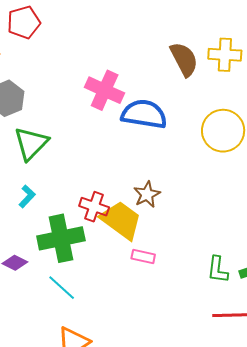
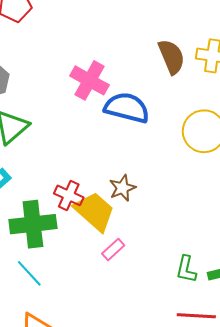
pink rectangle: (143, 256) -> (113, 250), turned -60

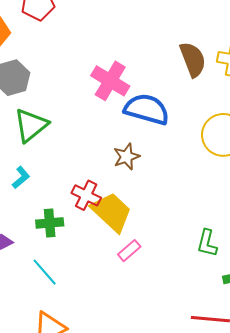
brown star: (122, 188) -> (127, 157), moved
green cross: (33, 224) -> (50, 223), size x0.6
green L-shape: (186, 269) -> (207, 243), moved

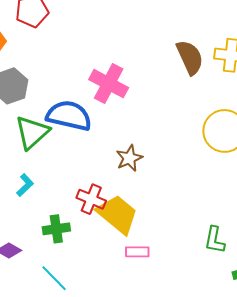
blue semicircle: (147, 109) -> (69, 116), moved
pink rectangle: (129, 251) -> (137, 252), turned 45

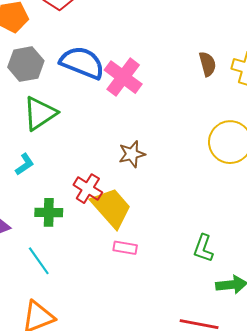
brown semicircle: (190, 57) -> (207, 64), size x0.7
blue semicircle: (69, 116) -> (82, 63), moved

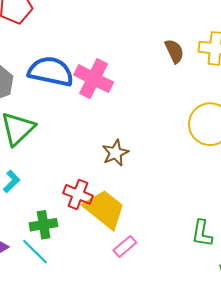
pink rectangle: (125, 248) -> (125, 246), turned -40
cyan line: (39, 261) -> (35, 252), moved

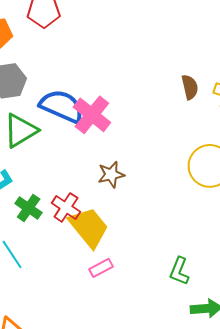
blue semicircle: (51, 71) -> (62, 106), moved
pink cross: (94, 79) -> (92, 115), moved
green cross: (44, 225) -> (29, 208), moved, turned 32

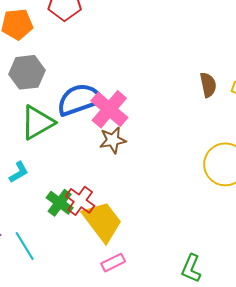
blue semicircle: (62, 106) -> (79, 100), turned -45
brown star: (111, 174) -> (113, 140), moved
green cross: (29, 208) -> (60, 203), moved

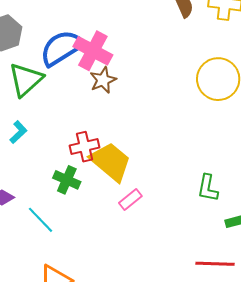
red cross: (80, 201) -> (85, 147), turned -36
green cross: (60, 203) -> (67, 180), moved
cyan line: (25, 246) -> (41, 220), moved

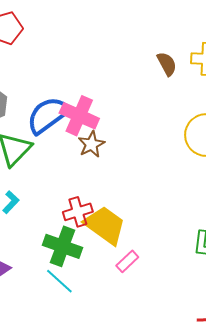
green cross: (67, 180) -> (63, 246), size x1.4
cyan line: (41, 220) -> (59, 281), moved

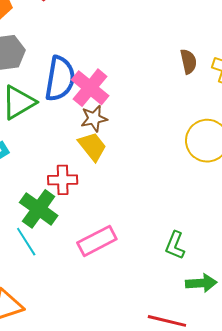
blue semicircle: (48, 115) -> (60, 79), turned 120
yellow trapezoid: (105, 225) -> (92, 147), moved, size x0.7
pink rectangle: (127, 261) -> (97, 241), size x1.6

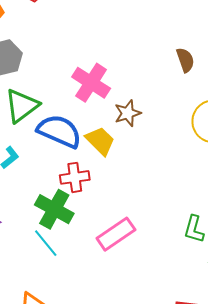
brown semicircle: (188, 61) -> (185, 60), moved
blue semicircle: (60, 79) -> (59, 131), moved, turned -69
brown star: (94, 118) -> (128, 113), moved

